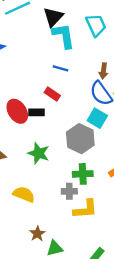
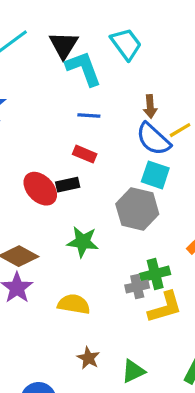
green cross: (83, 174) -> (155, 274), moved
brown star: (37, 234) -> (88, 358), moved

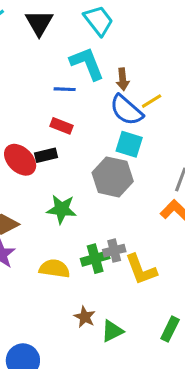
cyan L-shape: (84, 68) -> (87, 63), moved
green cross: (155, 274) -> (95, 259), moved
yellow L-shape: (165, 307) -> (141, 270), turned 87
brown star: (88, 358) -> (85, 317), moved

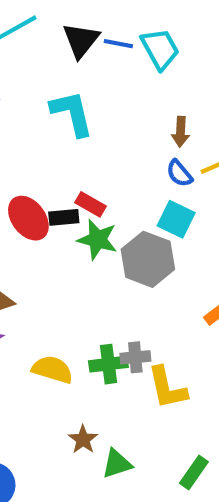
cyan L-shape: (87, 63) -> (72, 113), moved
blue line: (65, 89) -> (118, 44), moved
blue semicircle: (126, 110) -> (179, 173), size x0.6
red rectangle: (61, 126) -> (91, 204), moved
green star: (62, 209) -> (98, 240), moved

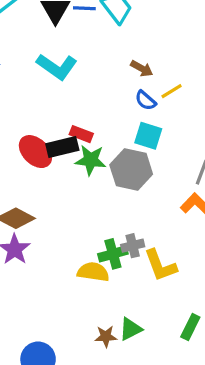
cyan L-shape: (72, 113) -> (57, 67), turned 147
brown arrow: (181, 132) -> (142, 69), turned -55
black rectangle: (64, 217) -> (62, 147), size x1.4
yellow semicircle: (52, 369) -> (93, 272), moved
brown star: (83, 439) -> (106, 336), moved, turned -30

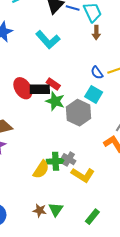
brown arrow: (142, 69) -> (96, 33), moved, turned 48
gray cross: (133, 246) -> (69, 159), turned 32
yellow L-shape: (160, 265) -> (83, 175), turned -50
yellow semicircle: (93, 272) -> (41, 169), turned 102
green triangle: (130, 329) -> (56, 209), turned -42

